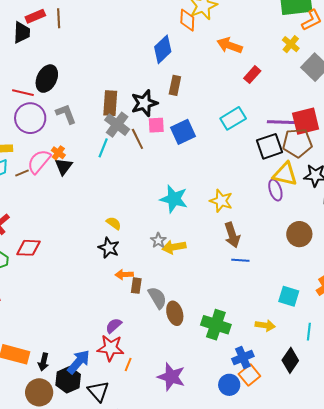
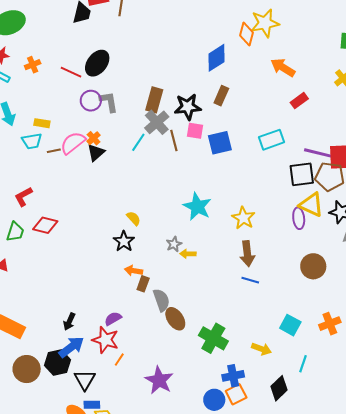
purple circle: (30, 118) -> (91, 101), moved, size x0.7
yellow arrow: (174, 247) -> (188, 254), size x0.7
brown ellipse: (175, 313) -> (175, 319), turned -30
black arrow: (44, 362) -> (69, 322), moved

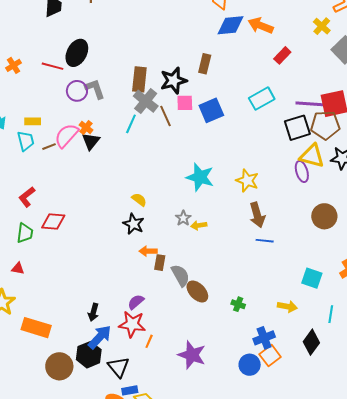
blue diamond: (217, 58) -> (231, 25), moved, turned 36
cyan trapezoid: (32, 141) -> (26, 141), turned -85
green cross: (213, 338) -> (238, 304), size x0.5

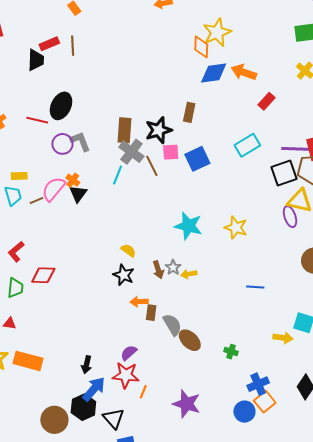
brown arrow: (257, 215) -> (158, 270), moved, size x0.7
yellow arrow: (287, 306) -> (283, 338), moved
orange rectangle: (36, 328) -> (28, 361), moved

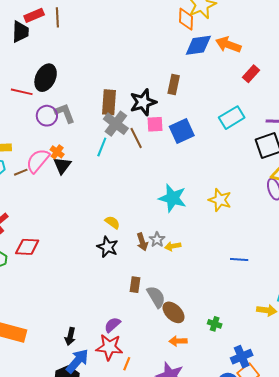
orange arrow: (139, 302) -> (178, 341), moved

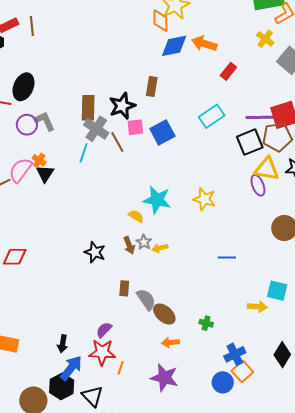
yellow semicircle: (112, 222) -> (136, 216), moved

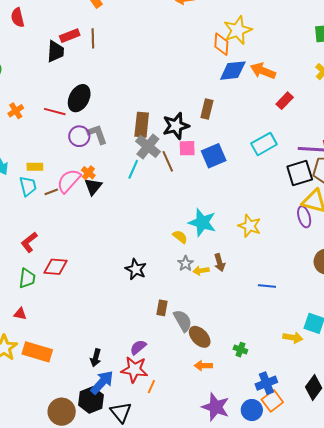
brown arrow: (129, 245) -> (220, 263), moved
purple star: (164, 378) -> (216, 407), moved

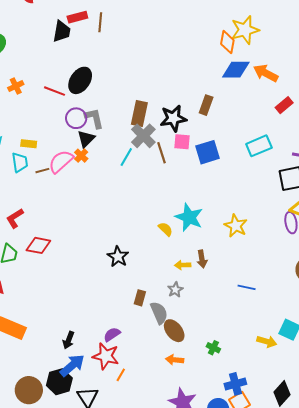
black triangle: (93, 187) -> (86, 139), moved
gray star: (186, 263) -> (175, 290), moved

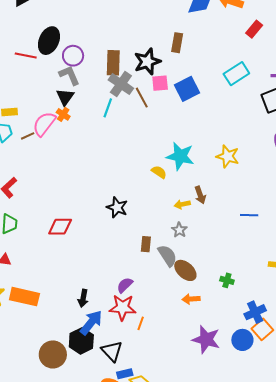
purple circle: (76, 118) -> (73, 56), moved
red diamond: (38, 245) -> (60, 227), moved

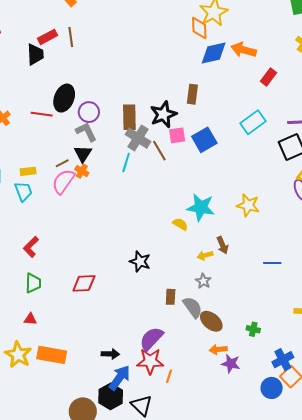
brown line: (28, 136) -> (62, 163), moved
purple semicircle: (125, 285) -> (151, 339), size x1.5
black arrow: (83, 298) -> (110, 354), turned -96
purple star: (206, 339) -> (231, 364), moved, size x0.7

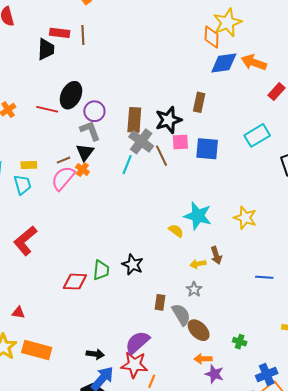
red rectangle: (48, 37) -> (60, 33), turned 30
blue square: (204, 140) -> (207, 149), turned 30
red L-shape: (31, 247) -> (25, 241), size x1.4
green trapezoid: (33, 283) -> (101, 270), moved

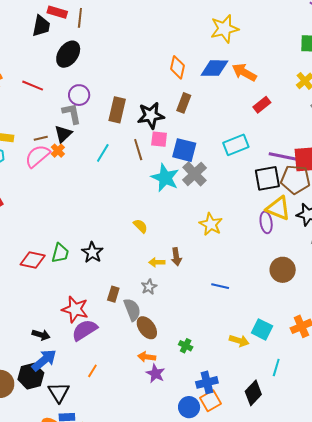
orange diamond: (212, 37) -> (177, 67), moved
black ellipse: (71, 95) -> (68, 54), moved
gray cross: (141, 141) -> (195, 174), moved
cyan star: (198, 216) -> (165, 178), moved
red star: (134, 365) -> (75, 309), moved

